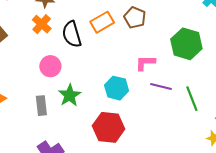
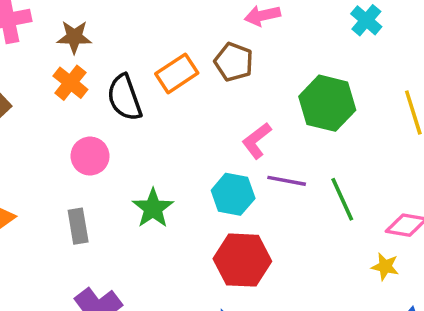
pink L-shape: (145, 63) -> (257, 141), turned -35
cyan hexagon: (117, 88) -> (233, 194), moved
green star: (70, 95) -> (153, 208), moved
red hexagon: (109, 127) -> (242, 260), moved

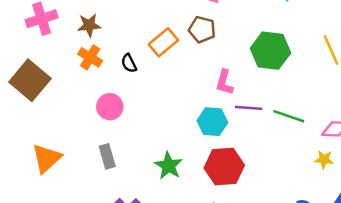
black semicircle: (124, 98) -> (129, 63), size x0.6
pink L-shape: (257, 141) -> (224, 82), turned -30
green line: (342, 199) -> (289, 116), turned -40
green star: (153, 208) -> (168, 166), moved

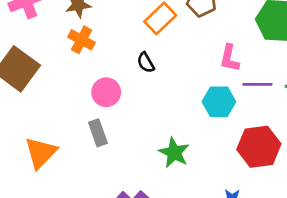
black semicircle: (129, 63) -> (146, 63), moved
gray rectangle: (107, 156) -> (98, 133), moved
red hexagon: (224, 167) -> (259, 147), moved

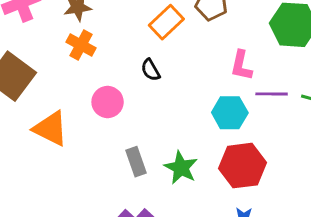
gray rectangle: (98, 133) -> (136, 162), moved
red hexagon: (259, 147) -> (243, 166), moved
orange triangle: (41, 153) -> (51, 129), moved, turned -48

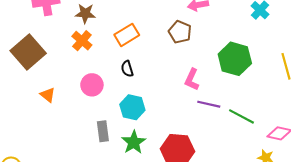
orange rectangle: (166, 22) -> (127, 35), moved
cyan hexagon: (230, 113) -> (132, 107), moved
orange triangle: (51, 129) -> (48, 95), size x0.6

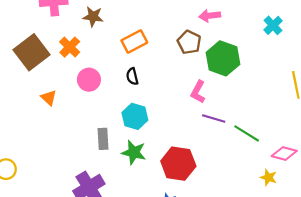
orange cross: (82, 41) -> (70, 47), moved
green hexagon: (235, 59) -> (223, 58), moved
pink circle: (92, 85) -> (89, 80), moved
green star: (134, 142) -> (134, 152), turned -30

